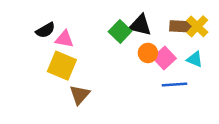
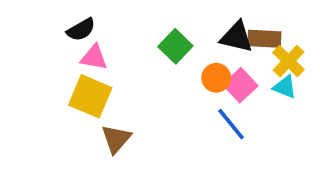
black triangle: (140, 25) -> (237, 37), moved
yellow cross: (197, 26) -> (288, 61), moved
black semicircle: (45, 30) -> (81, 30), moved
blue line: (174, 85) -> (231, 124), moved, turned 55

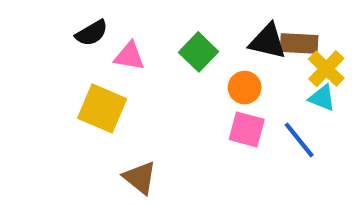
pink triangle: (94, 57) -> (129, 56), moved
pink square: (240, 85) -> (247, 129), moved, turned -32
blue line: (231, 124) -> (299, 140), moved
brown triangle: (116, 139) -> (140, 178), moved, turned -32

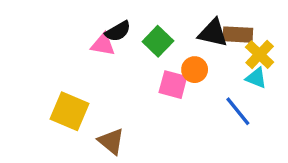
black semicircle: (92, 33) -> (118, 31), moved
yellow square: (102, 108) -> (70, 111), moved
pink square: (247, 129) -> (173, 85), moved

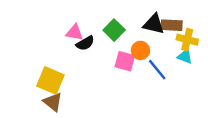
black semicircle: (118, 31) -> (85, 43), moved
yellow cross: (260, 55) -> (187, 40), turned -30
blue line: (238, 111) -> (157, 70), moved
brown triangle: (111, 141) -> (53, 102), moved

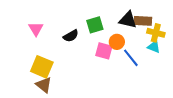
green square: (114, 30) -> (95, 25), turned 30
pink triangle: (74, 32) -> (36, 29), moved, turned 49

